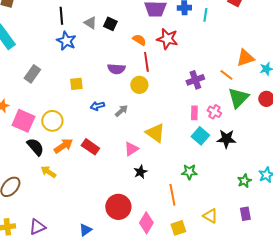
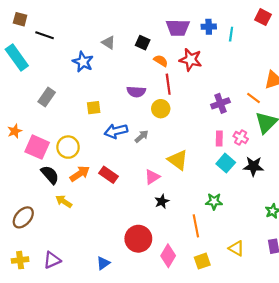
black line: (61, 16) -> (45, 35), moved, turned -66
black square: (110, 24) -> (143, 43), moved
blue arrow: (97, 106) -> (116, 131), size x1.5

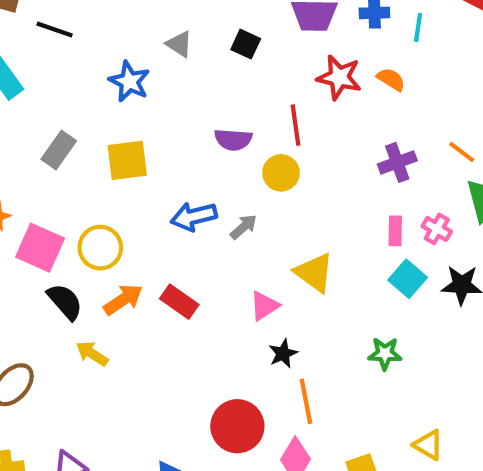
orange semicircle: (161, 61) -> (391, 79), moved
yellow square: (94, 108) -> (127, 160), moved, size x1.5
orange line: (196, 226) -> (306, 401), moved

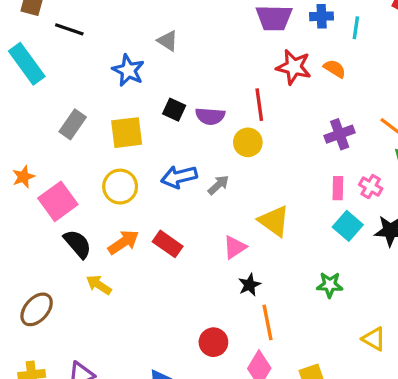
black square: (246, 44) -> (174, 110), moved
pink square: (40, 248) -> (58, 201), turned 30
yellow circle: (100, 248) -> (120, 187), moved
red circle: (237, 426) -> (213, 342), size x0.7
yellow triangle: (428, 445) -> (374, 339), moved

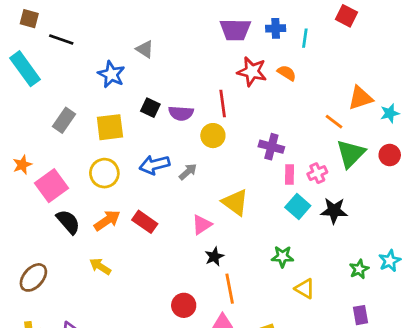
purple cross: (340, 134) -> (271, 147), moved, turned 35
pink cross: (371, 187) -> (317, 173), turned 36
yellow arrow: (99, 285) -> (100, 266), moved
yellow triangle: (374, 339) -> (305, 289), moved

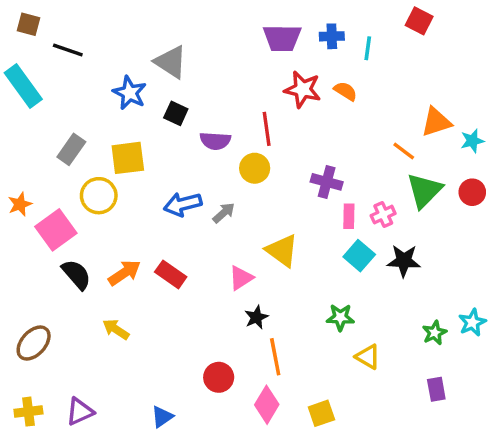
gray triangle: (145, 49) -> (171, 62), size x1.5
black square: (150, 108) -> (176, 113), moved
yellow circle: (104, 173) -> (99, 196), moved

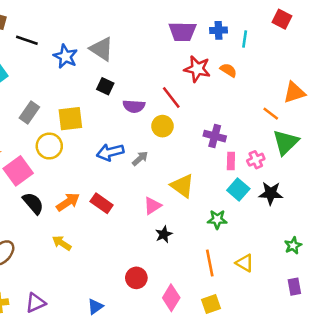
blue star: (130, 93) -> (65, 56), moved
red line: (267, 129) -> (171, 97), turned -30
green star: (340, 317) -> (217, 219), moved
orange line: (275, 357) -> (210, 263), moved

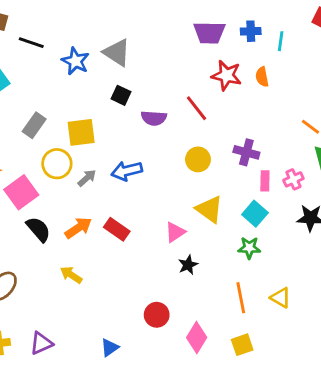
orange semicircle: (228, 70) -> (262, 77), turned -133
yellow circle: (162, 126) -> (198, 159), moved
gray arrow: (140, 158) -> (87, 178), moved
cyan square: (238, 190) -> (255, 214), moved

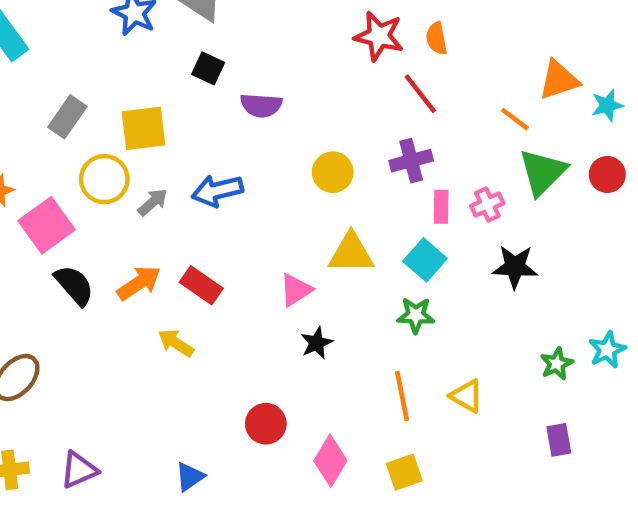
red line: (197, 108) -> (420, 94), moved
purple cross: (246, 152) -> (411, 161), turned -30
yellow triangle: (209, 209) -> (351, 253), turned -36
yellow arrow: (71, 275) -> (176, 343), moved

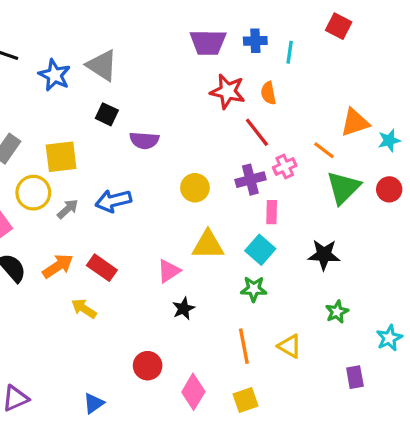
pink cross: (487, 204) -> (285, 167), moved
cyan star: (607, 350) -> (389, 338), moved
green star: (557, 364) -> (337, 312), moved

